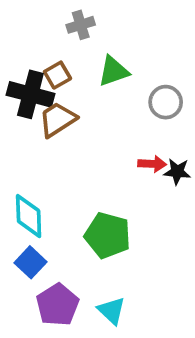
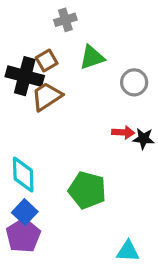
purple pentagon: (57, 305) -> (23, 235), moved
cyan triangle: (112, 311) -> (128, 251), moved, turned -40

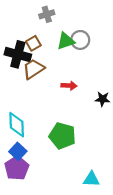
gray circle: (134, 82) -> (80, 40), moved
red arrow: (123, 132) -> (69, 86), moved

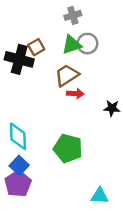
gray cross: (47, 14) -> (73, 15), moved
brown trapezoid: (33, 69) -> (67, 75), moved

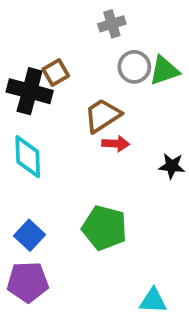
green triangle: (72, 45) -> (164, 71), moved
cyan diamond: (18, 136) -> (28, 157), moved
blue square: (19, 165) -> (30, 235), moved
purple pentagon: (18, 184) -> (28, 282), turned 30

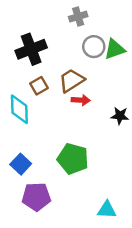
brown square: (56, 72) -> (39, 86), moved
black cross: (30, 91) -> (31, 49), moved, turned -36
purple pentagon: (28, 282) -> (36, 197), moved

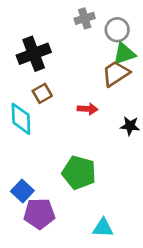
gray circle: (94, 47) -> (117, 30), moved
brown trapezoid: (72, 81) -> (116, 74), moved
blue square: (21, 164) -> (22, 191), moved
cyan triangle: (107, 210) -> (103, 228), moved

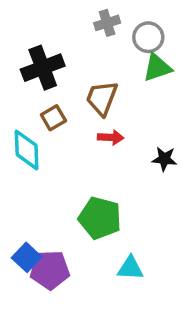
brown trapezoid: (116, 74) -> (102, 98), moved, turned -36
blue square: (22, 191) -> (27, 257), moved
cyan triangle: (103, 228) -> (130, 268), moved

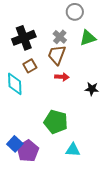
gray cross: (107, 23) -> (60, 37), moved, turned -32
gray circle: (148, 37) -> (75, 12), moved
purple pentagon: (50, 270) -> (28, 151), turned -30

